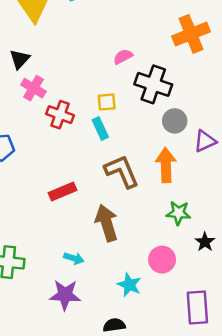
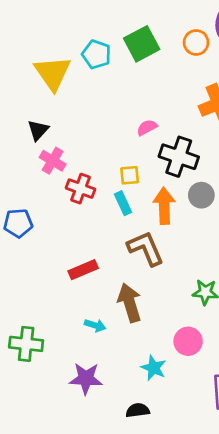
orange arrow: (166, 165) -> (164, 206), moved
cyan arrow: (74, 258) -> (95, 325), moved

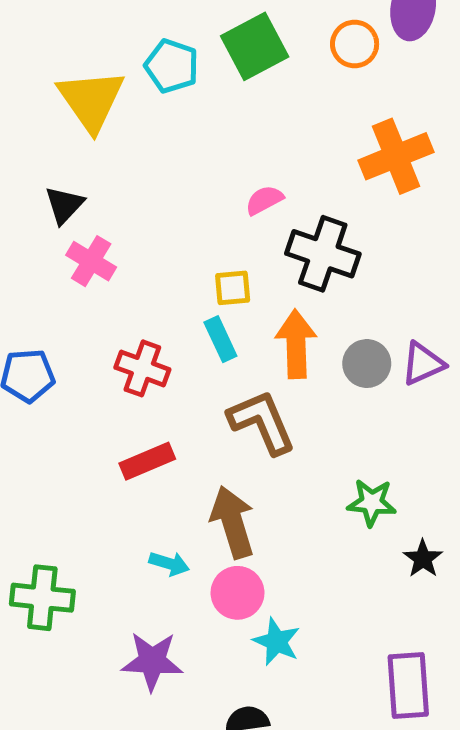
red cross: (80, 189) -> (142, 368), moved
gray circle: (201, 195) -> (367, 364), moved
pink circle: (188, 341) -> (237, 593), moved

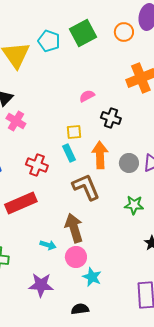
black cross: (323, 254) -> (111, 118), size x0.7
red rectangle: (147, 461) -> (21, 203), moved, size x1.4
green star: (372, 503) -> (134, 205), moved

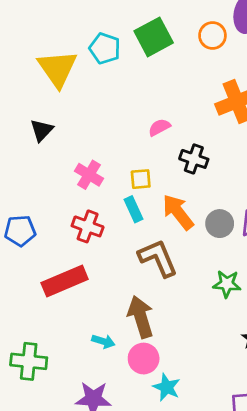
pink cross: (16, 121) -> (89, 175), moved
orange arrow: (100, 155) -> (178, 212), turned -36

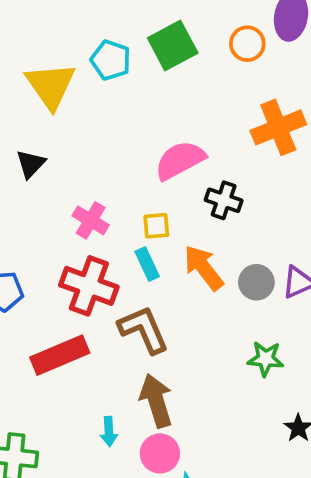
pink semicircle: (159, 127) -> (180, 160), size x1.8
red cross: (88, 226) -> (89, 286), size x1.4
brown L-shape: (158, 258) -> (143, 330), moved
cyan arrow: (103, 341) -> (109, 432), turned 70

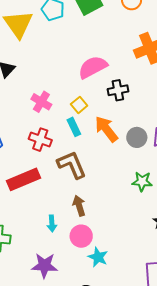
black cross: (224, 200) -> (118, 90), turned -30
yellow square: (156, 226) -> (79, 105), turned -35
red cross: (89, 286) -> (40, 140), size x0.7
brown arrow: (156, 401) -> (79, 206), size x0.7

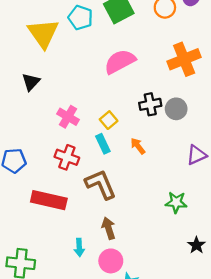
pink semicircle: (93, 67) -> (120, 62), moved
orange arrow: (106, 129) -> (138, 146), size x0.6
gray circle: (137, 137) -> (176, 109), moved
red rectangle: (23, 179) -> (49, 200), turned 36

